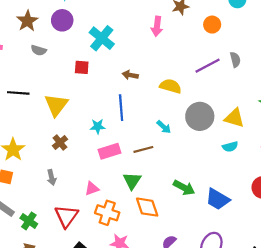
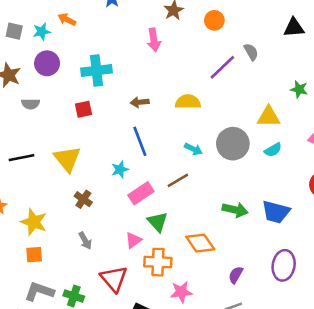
cyan cross: (102, 38) -> (96, 70), turned -30
gray circle: (200, 116) -> (233, 144), moved
green triangle: (132, 181) -> (158, 222), moved

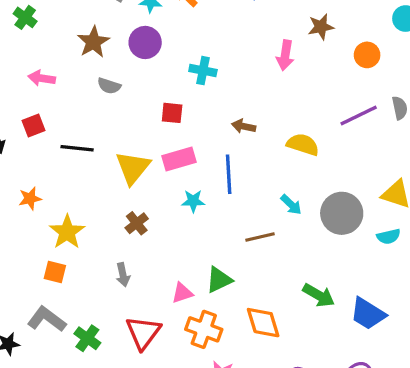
cyan cross: (96, 70) -> (203, 71), size x0.7
pink rectangle: (141, 193) -> (179, 159), moved
green triangle: (158, 222) -> (219, 280), turned 30

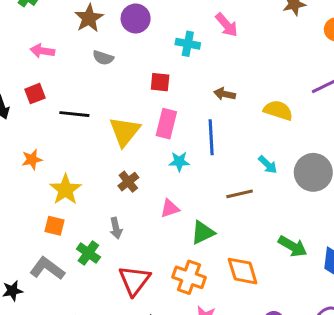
pink arrow: (285, 55) -> (227, 25), moved, turned -50
pink rectangle: (179, 159) -> (166, 124), turned -60
pink triangle: (182, 293) -> (170, 208), moved
green cross: (87, 338) -> (88, 253), moved

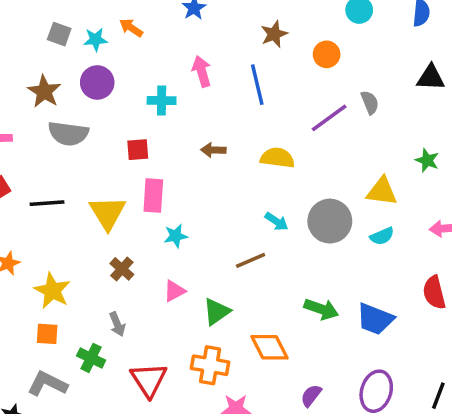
pink arrow: (227, 25) -> (202, 71), turned -145
gray semicircle: (103, 58) -> (68, 134), size x1.6
blue line: (211, 137) -> (257, 85), moved

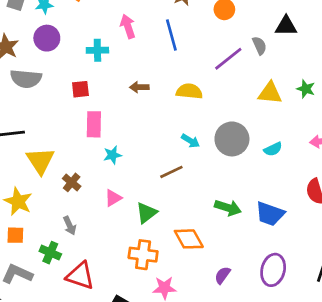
black triangle: (431, 78) -> (286, 26), moved
yellow triangle: (382, 191) -> (270, 93), moved
yellow triangle: (108, 213) -> (40, 161), moved
red triangle: (149, 380) -> (80, 276), moved, turned -36

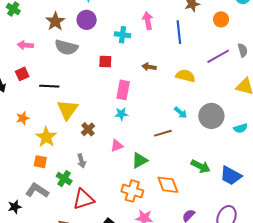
pink rectangle: (94, 124) -> (123, 90), moved
red triangle: (80, 276) -> (83, 199), turned -45

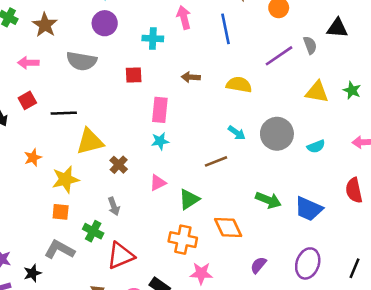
brown star: (55, 21) -> (45, 25), moved
yellow triangle: (67, 110) -> (90, 142), turned 45
yellow star: (46, 137) -> (66, 179), turned 30

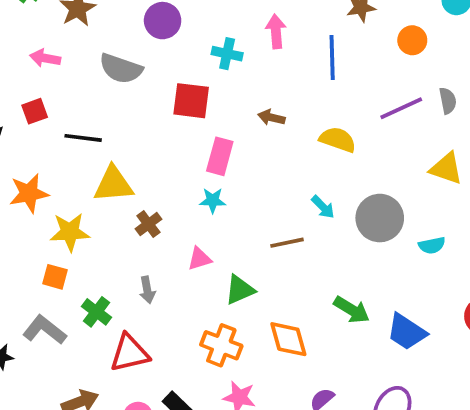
red square: (134, 75) -> (191, 101), size x1.5
orange star: (33, 158) -> (29, 193), size x1.5
gray arrow: (114, 206) -> (147, 290), moved

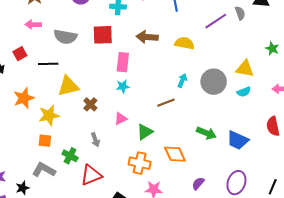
pink arrow: (45, 58) -> (33, 24), moved
gray semicircle: (121, 69) -> (65, 37), moved
brown arrow: (271, 117) -> (147, 37), size x1.5
yellow triangle: (446, 168) -> (245, 69), moved
cyan arrow: (323, 207) -> (182, 81), turned -104

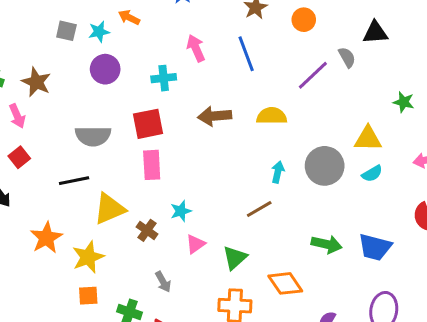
pink arrow: (33, 24) -> (17, 116), moved, turned -105
red square: (20, 54) -> (19, 157), moved
pink rectangle: (123, 62) -> (152, 165), moved
cyan star: (123, 86) -> (181, 211), moved

